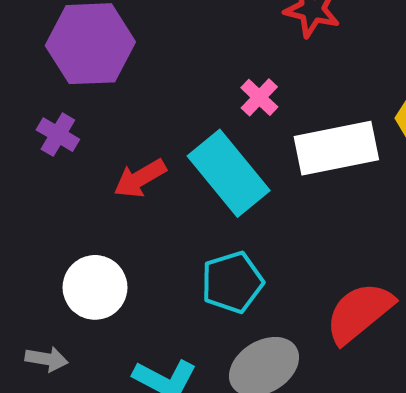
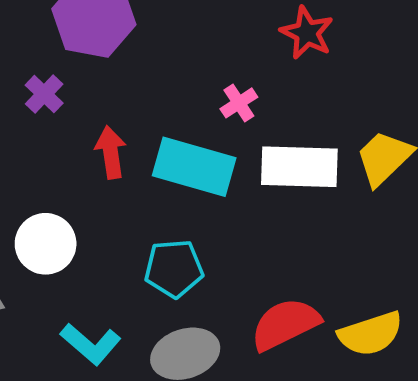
cyan rectangle: (229, 173) -> (194, 167), turned -48
red arrow: (140, 178) -> (111, 152), turned 99

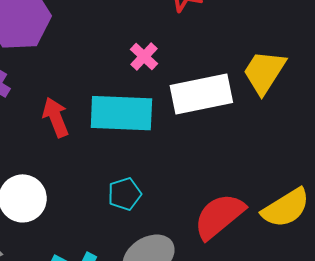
cyan pentagon: (174, 269) -> (125, 194), size x0.7

